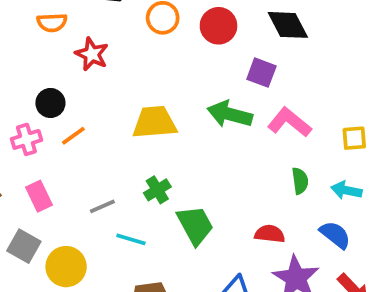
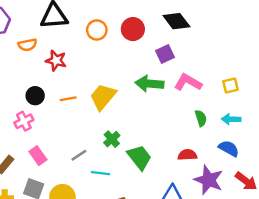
purple square: (261, 73) -> (165, 54), turned -36
yellow trapezoid: (155, 122) -> (103, 97), turned -36
orange line: (73, 136) -> (68, 99), moved, turned 35

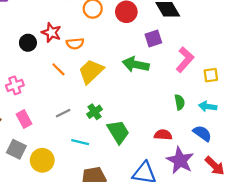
orange semicircle: (28, 45) -> (75, 44), moved
pink L-shape: (188, 82) -> (185, 60), moved, turned 95
black circle: (35, 96) -> (28, 43), moved
orange line: (68, 99) -> (58, 69), turned 48
gray line: (79, 155) -> (63, 113), moved

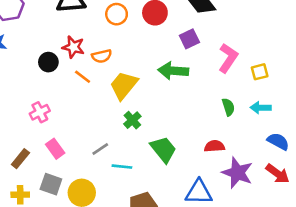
orange line: (58, 69) -> (83, 77), moved
green cross: (95, 112) -> (132, 120), moved
gray line: (63, 113) -> (100, 149), moved
blue semicircle: (202, 133) -> (278, 141), moved

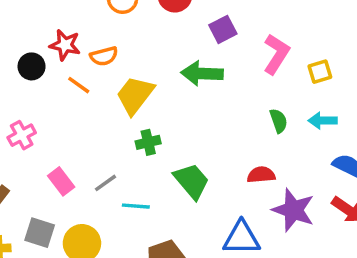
green cross: (132, 120) -> (148, 142), turned 30
pink rectangle: (55, 149) -> (61, 181), moved

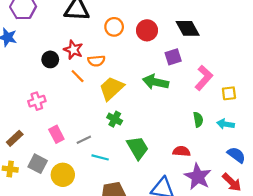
green cross: (148, 142) -> (115, 119), turned 32

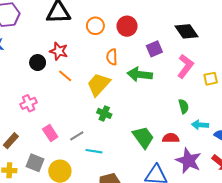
black diamond: (188, 28) -> (186, 31), moved
orange semicircle: (96, 61) -> (112, 57), moved, turned 98
cyan arrow: (226, 124) -> (200, 125), moved
green trapezoid: (138, 148) -> (143, 137), moved

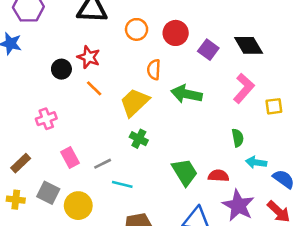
purple square: (154, 49) -> (208, 50), moved, turned -35

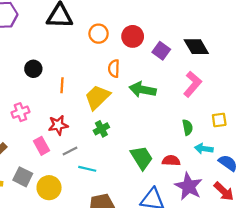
red star: (89, 57) -> (58, 125), moved, turned -30
orange line: (94, 88) -> (62, 85), turned 49
yellow square: (274, 106) -> (219, 120), moved
green cross: (139, 139) -> (101, 129), turned 35

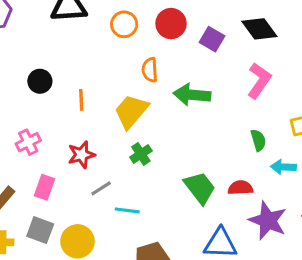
pink rectangle: (41, 146) -> (45, 187), moved, turned 54

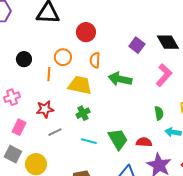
orange circle: (124, 24) -> (63, 57), moved
red circle: (171, 24) -> (86, 32), moved
yellow trapezoid: (131, 111) -> (80, 85), turned 55
cyan line: (127, 210) -> (89, 141), moved

